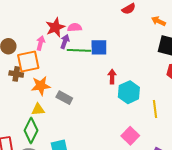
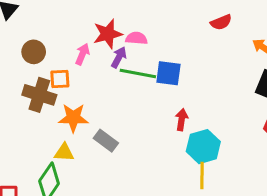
orange square: (28, 62) -> (60, 79), size x0.6
brown cross: (16, 74) -> (39, 95), size x1.5
yellow line: (155, 109) -> (202, 175), moved

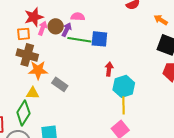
red star: (108, 34) -> (34, 17), moved
brown circle: (34, 52) -> (56, 26), moved
orange square: (60, 79) -> (24, 34), moved
brown cross: (39, 95) -> (27, 55), moved

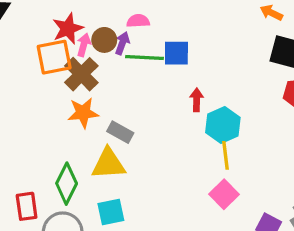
orange square: (24, 34) -> (54, 57), size x1.6
brown cross: (27, 55) -> (81, 74), moved, turned 35
yellow triangle: (33, 93) -> (108, 164), moved, size x1.6

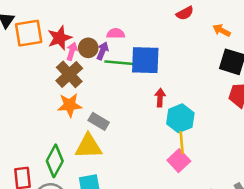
blue square: (176, 53) -> (145, 60), size x1.4
orange square: (54, 57) -> (29, 33), moved
pink square: (224, 194) -> (179, 161), moved

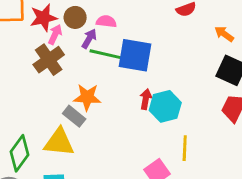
brown circle: (88, 48) -> (75, 17), moved
orange star: (70, 105) -> (87, 97), moved
cyan hexagon: (180, 118) -> (165, 106), moved
yellow line: (182, 143) -> (185, 148), moved

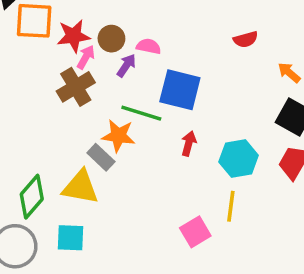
green line: (106, 54) -> (141, 113), moved
cyan hexagon: (165, 106) -> (239, 159), moved

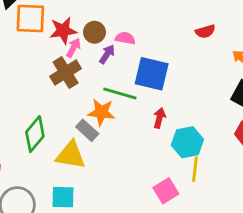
cyan hexagon: (239, 159) -> (187, 142), moved
green diamond: (32, 197) -> (35, 134), moved

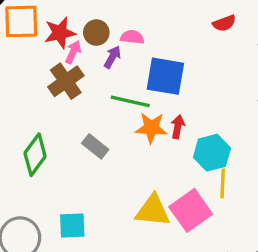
orange star: (101, 112) -> (151, 128), moved
yellow triangle: (71, 155) -> (153, 211), moved
pink square: (166, 191) -> (191, 210), size x1.4

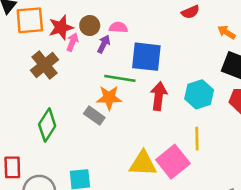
brown cross: (66, 81) -> (45, 65), moved
red arrow: (178, 127) -> (159, 96), size x1.5
orange star: (151, 128) -> (109, 98), moved
cyan hexagon: (212, 153) -> (199, 94), moved

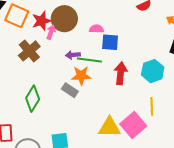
orange square: (30, 20) -> (17, 16), turned 30
brown circle: (90, 26) -> (64, 19), size x1.6
pink semicircle: (118, 27) -> (97, 29), moved
purple arrow: (104, 44) -> (73, 55), moved, turned -120
blue square: (146, 57) -> (110, 42), size x0.7

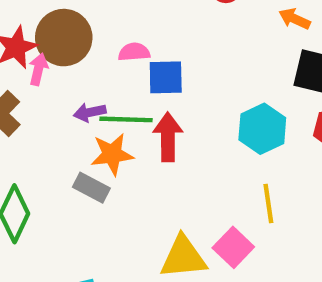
red arrow: (121, 73) -> (168, 137), moved
pink square: (133, 125) -> (233, 247), size x0.7

